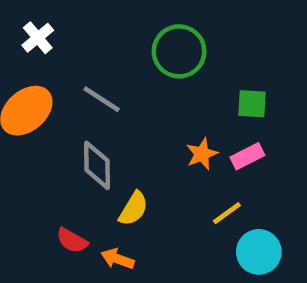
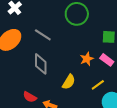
pink rectangle: (247, 156) -> (107, 60), turned 64
yellow semicircle: (133, 209) -> (69, 82), moved

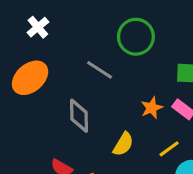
gray line: (43, 35) -> (100, 70), moved

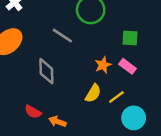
yellow semicircle: (123, 144) -> (93, 93), moved

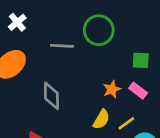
gray line: (62, 36) -> (62, 46), moved, turned -30

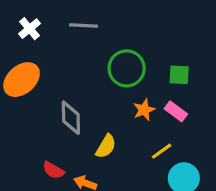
green circle: (99, 30) -> (127, 68), moved
gray line: (62, 46) -> (84, 25), moved
yellow semicircle: (101, 119) -> (106, 146), moved

